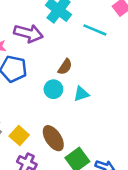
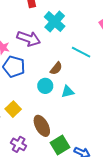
cyan line: (95, 30) -> (81, 52), moved
yellow square: (19, 135) -> (13, 109), moved

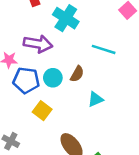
cyan circle: (45, 86) -> (53, 78), moved
yellow square: (13, 109) -> (42, 111), moved

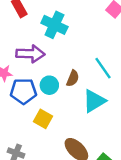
cyan line: (104, 49) -> (103, 68), moved, turned 45
cyan triangle: (96, 99) -> (94, 101), size x1.5

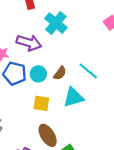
cyan line: (103, 68) -> (88, 71), turned -30
yellow square: (43, 119) -> (41, 103), moved, turned -35

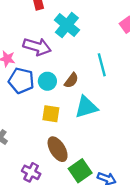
cyan line: (88, 71) -> (102, 65), moved, turned 36

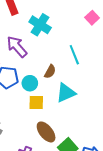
purple arrow: (37, 47) -> (17, 47), turned -140
cyan circle: (47, 81) -> (30, 83), moved

